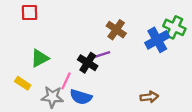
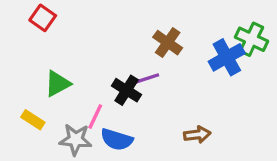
red square: (30, 13) -> (43, 18), turned 36
brown arrow: (149, 97) -> (197, 135), moved

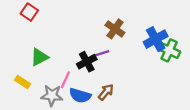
green cross: (251, 39) -> (169, 50), moved
black cross: (127, 90) -> (87, 62), turned 30
brown arrow: (197, 135) -> (106, 92), moved, turned -42

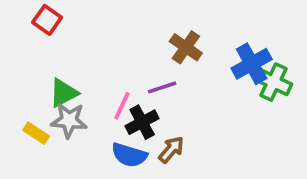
black cross: (87, 62) -> (142, 122), moved
pink line: (65, 80) -> (122, 106), moved
gray star: (52, 95) -> (69, 120), moved

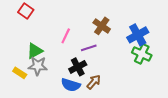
green cross: (274, 82) -> (142, 54), moved
pink line: (122, 106) -> (66, 36), moved

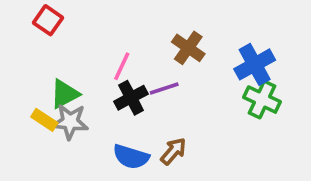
black cross: (78, 67) -> (131, 98), moved
yellow rectangle: (20, 73) -> (44, 120), moved

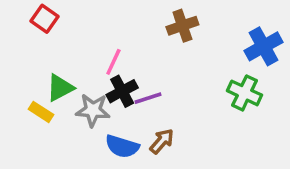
brown cross: (188, 48) -> (182, 26), moved, turned 36
blue cross: (255, 64) -> (264, 46), moved
purple line: (164, 88) -> (148, 98), moved
gray star: (70, 122) -> (93, 110), moved

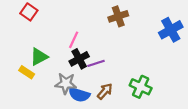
green cross: (245, 93) -> (141, 87), moved
gray star: (93, 110) -> (66, 83), moved

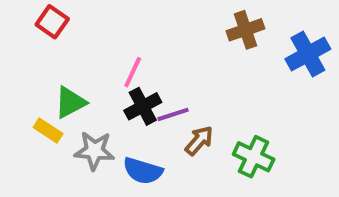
brown cross: (118, 16) -> (245, 30), moved
gray star: (66, 83) -> (94, 151), moved
brown arrow: (105, 91) -> (199, 141), moved

